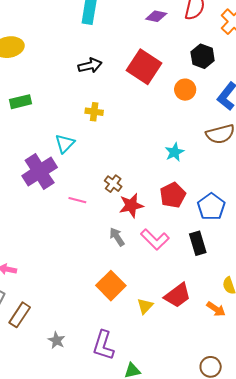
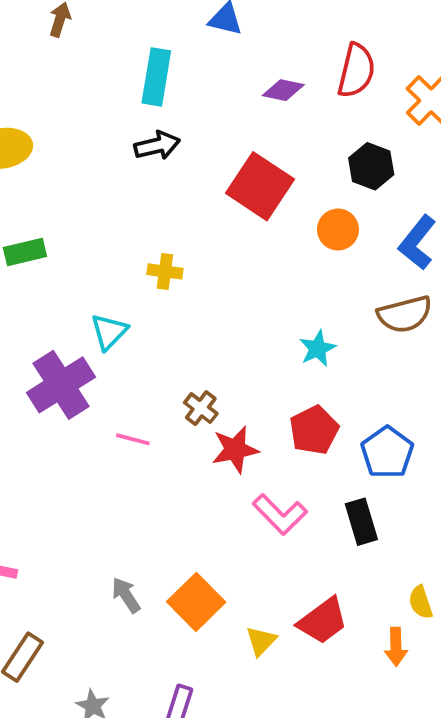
black arrow: (90, 66) -> (157, 146), moved
gray arrow: (117, 237) -> (126, 595), moved
orange arrow: (216, 309) -> (396, 647), turned 54

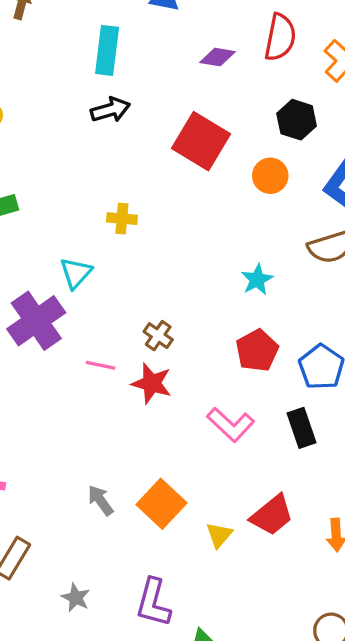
red star: (235, 450) -> (152, 383), moved, turned 30

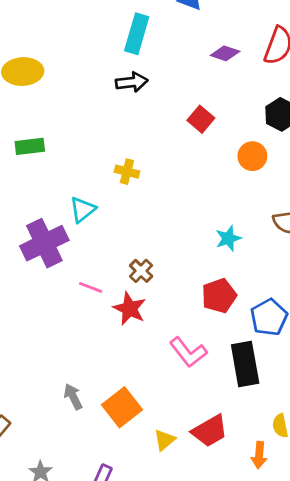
red square: (201, 141) -> (201, 119), size x0.6
black rectangle: (302, 428) -> (245, 364), size x1.4

